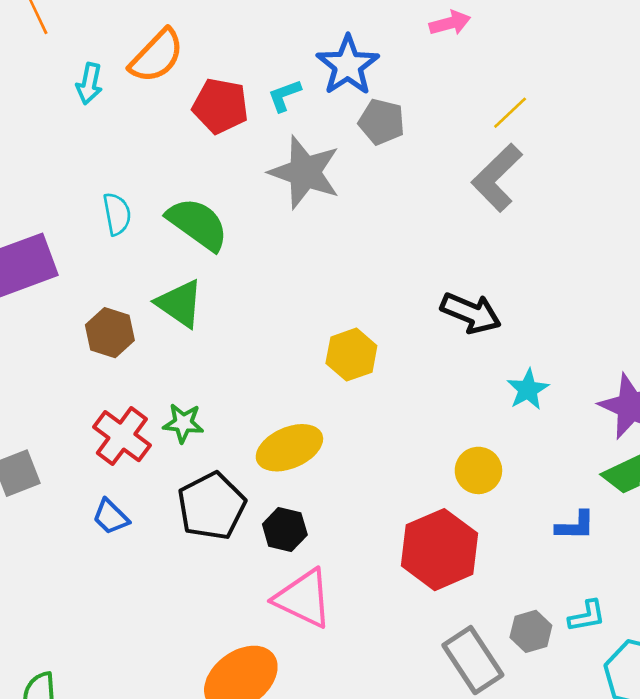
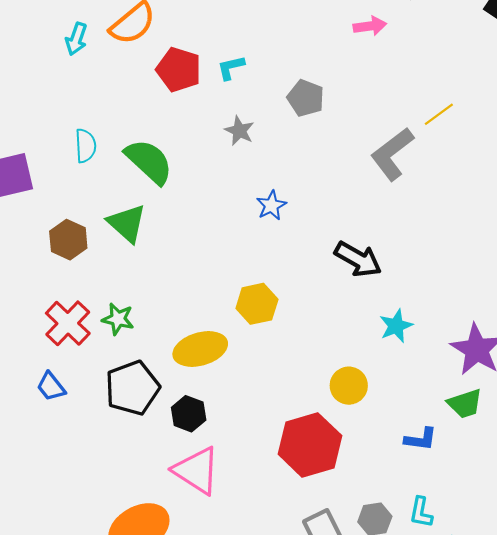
blue star: (348, 65) -> (271, 205), moved, size x0.6
yellow line: (510, 113) -> (439, 114), moved
gray star: (305, 172) -> (239, 131), size x0.5
yellow hexagon: (351, 355) -> (257, 304), moved
cyan L-shape: (587, 616) -> (421, 512), turned 104

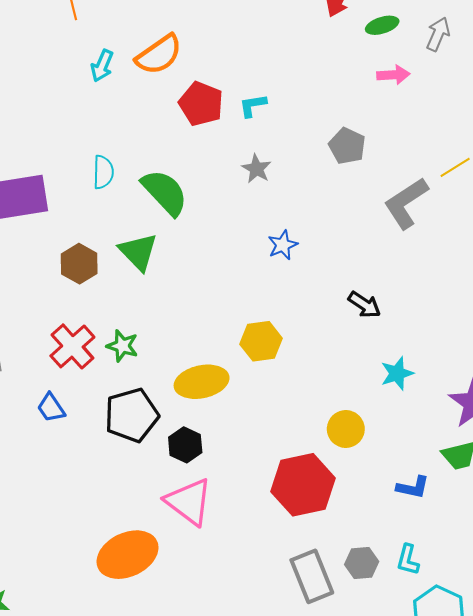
gray pentagon: (306, 98) -> (347, 146), moved
black arrow: (358, 259) -> (364, 305), size x0.7

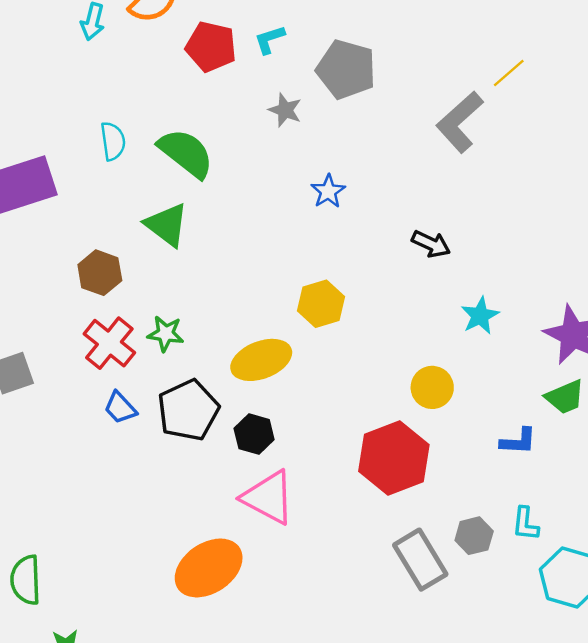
gray pentagon: (347, 146) -> (346, 69), moved, size x1.4
brown hexagon: (79, 264) -> (100, 273), moved
blue trapezoid: (51, 408) -> (120, 408), moved

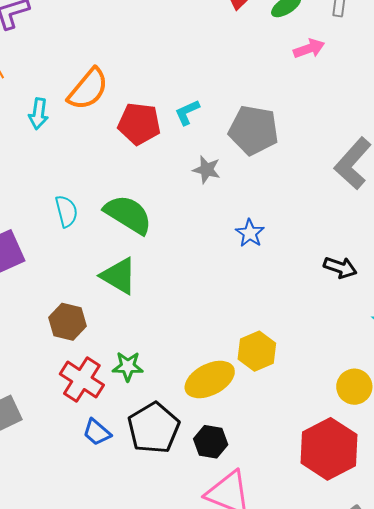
yellow hexagon: (321, 304) -> (257, 351), moved

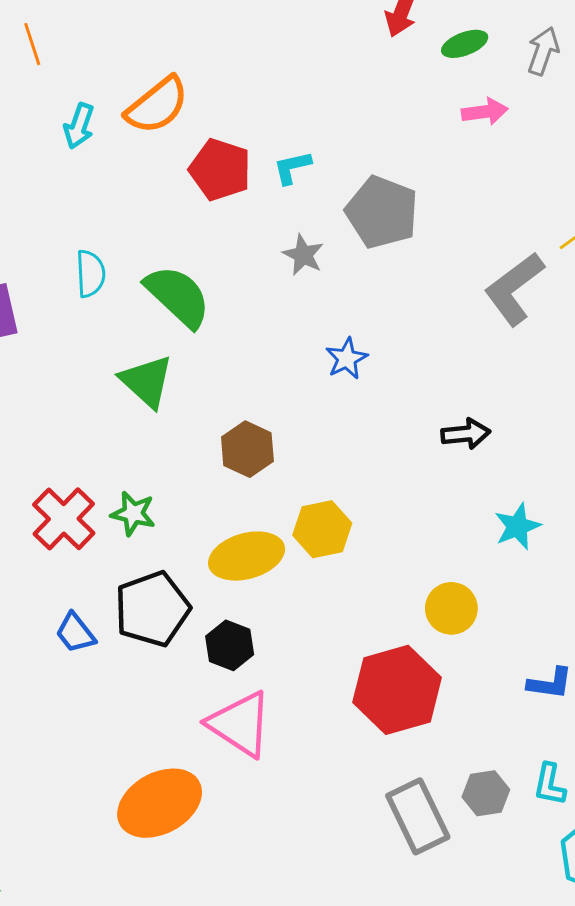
black arrow: (340, 267) -> (466, 434), turned -36
brown hexagon: (67, 322) -> (247, 449), moved
blue trapezoid: (97, 432) -> (75, 633), moved

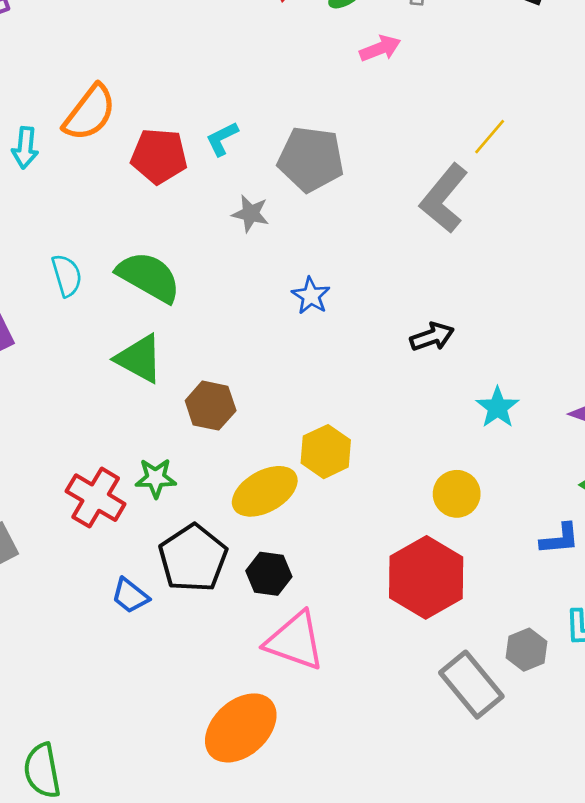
brown hexagon: (247, 449) -> (211, 406), moved

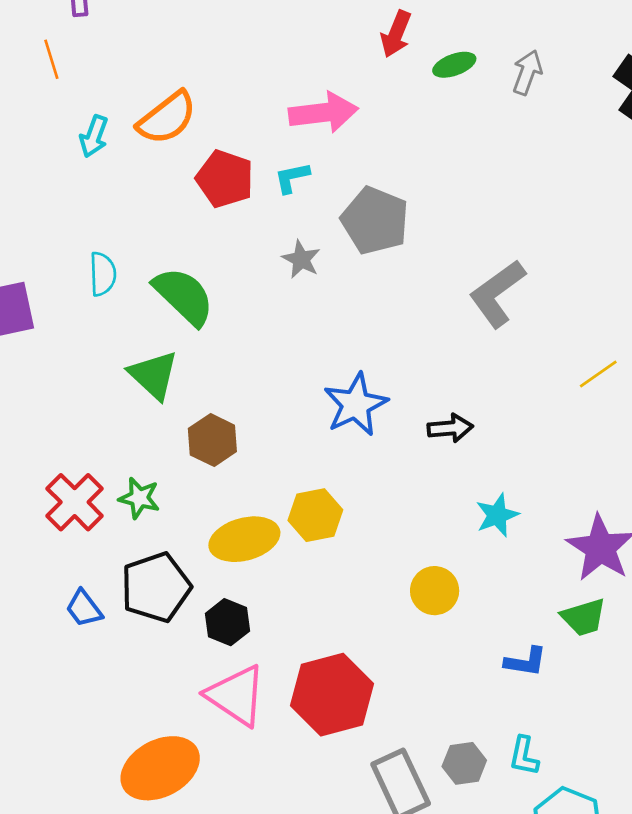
pink arrow: (380, 48) -> (323, 113), moved, size x1.6
yellow line: (490, 137) -> (598, 374), moved
blue star: (311, 296) -> (356, 405), moved, size x1.6
red hexagon: (426, 577) -> (332, 695), moved

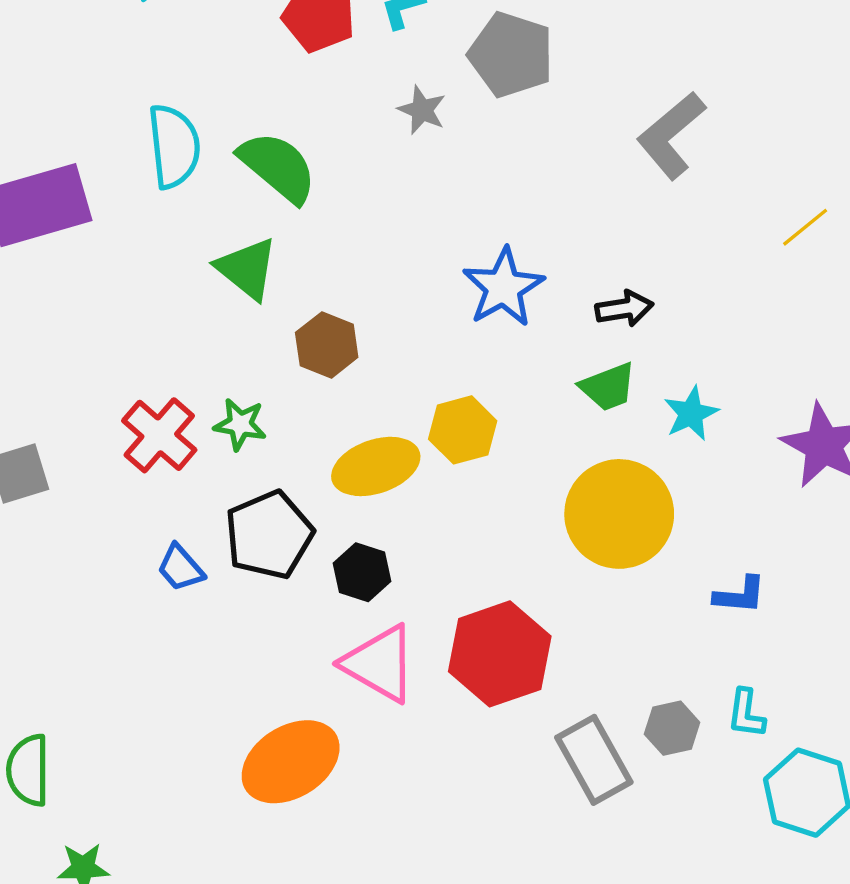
cyan semicircle: (103, 274) -> (174, 146), size x1.5
yellow circle: (435, 591) -> (619, 514), size x1.8
green trapezoid: (584, 617) -> (608, 387), moved

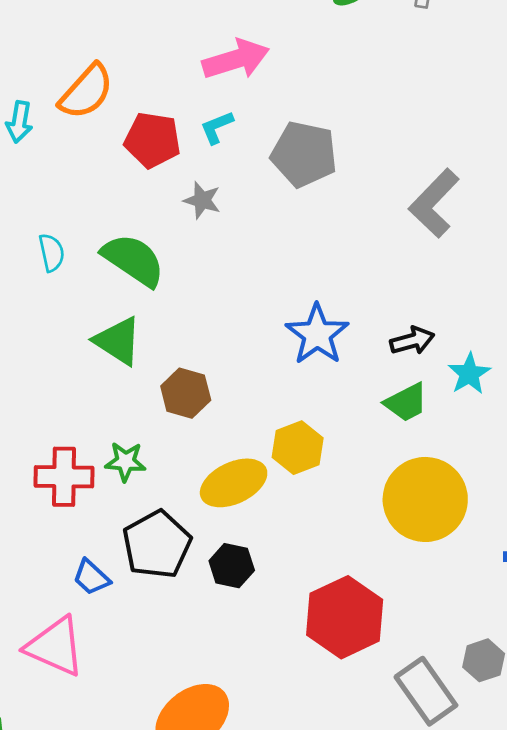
gray star: (422, 110) -> (202, 200), moved
cyan semicircle: (174, 146) -> (52, 253), size x0.6
cyan star: (691, 414) -> (469, 374), moved
red cross: (159, 435) -> (64, 477), turned -34
pink triangle: (380, 664) -> (55, 646), moved

